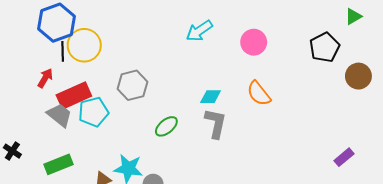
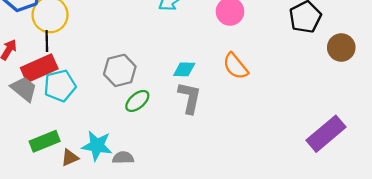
black line: (63, 51) -> (47, 41), moved
gray hexagon: (132, 85) -> (120, 70), moved
purple rectangle: (344, 157) -> (326, 134), size x1.8
green rectangle: (59, 164) -> (45, 141), moved

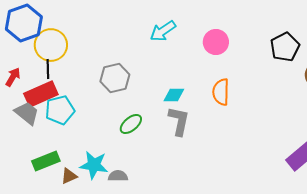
orange semicircle: (235, 66) -> (221, 92), turned 40
gray hexagon: (120, 70) -> (115, 78), moved

